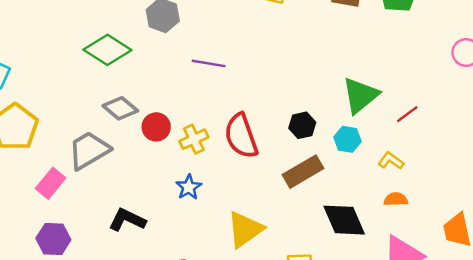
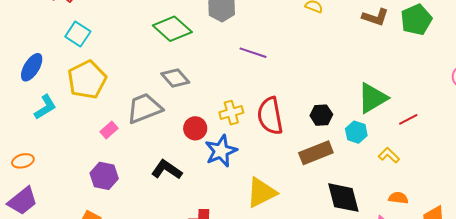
red circle: (156, 127) -> (195, 128), moved
pink rectangle: (51, 183) -> (109, 130), size x0.7
blue star: (189, 187) -> (221, 151), size x1.5
orange semicircle: (396, 199) -> (398, 198), moved

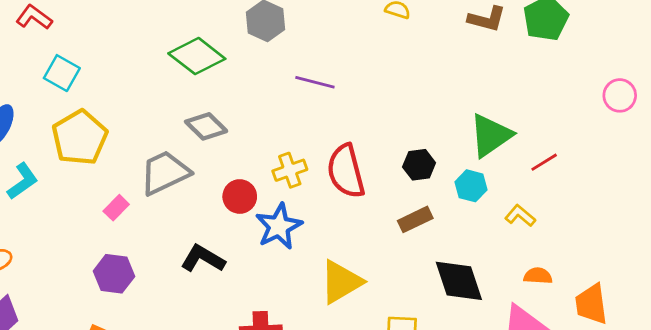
brown rectangle: (316, 153) -> (415, 219), size x0.7

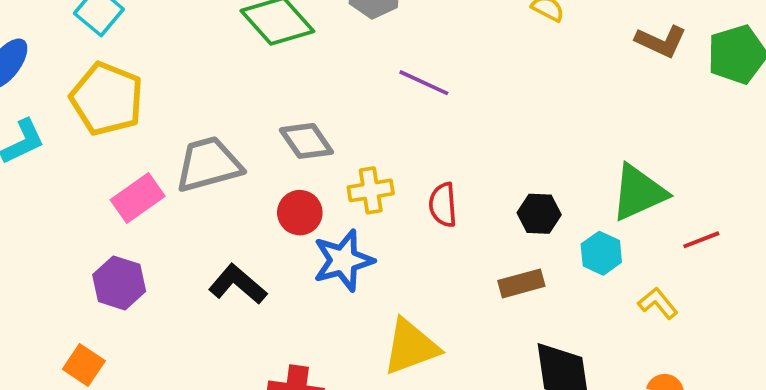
gray diamond: (206, 126) -> (306, 141), moved
yellow pentagon: (80, 138) -> (107, 99), turned -30
red semicircle: (346, 171) -> (443, 205), size x0.6
pink rectangle: (116, 208) -> (138, 198), size x1.5

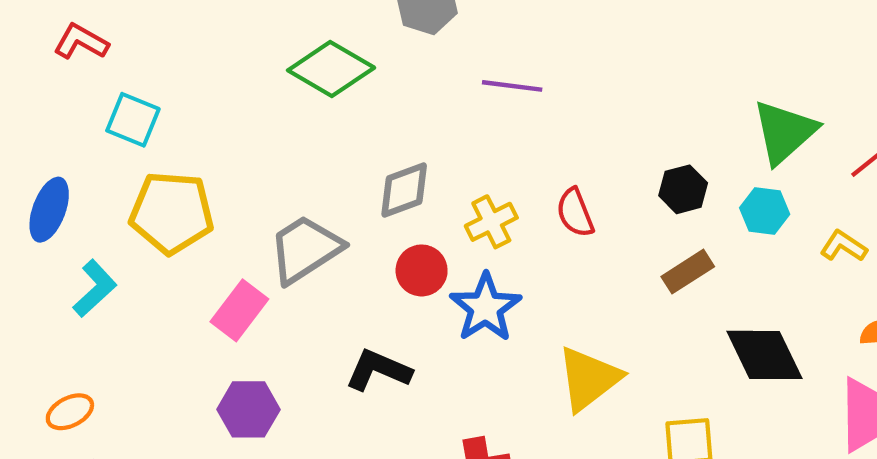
gray diamond: (306, 141) -> (404, 190), turned -58

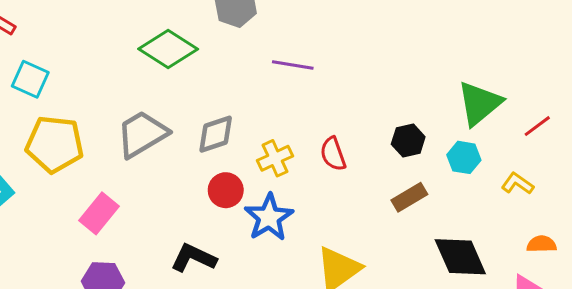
gray trapezoid: (305, 249) -> (142, 134), moved

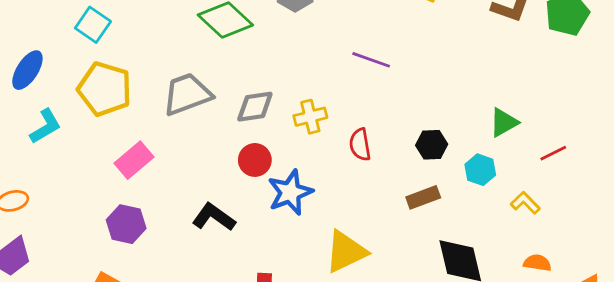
purple line: (293, 65) -> (371, 60), moved
green triangle: (479, 103) -> (504, 122), size x0.7
yellow cross: (275, 158) -> (310, 117), moved

